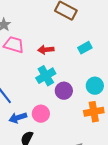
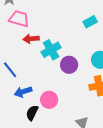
red arrow: (46, 50) -> (31, 39), moved
pink circle: (41, 114) -> (49, 100), moved

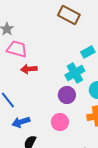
cyan cross: (51, 50) -> (75, 73), moved
pink circle: (49, 100) -> (60, 122), moved

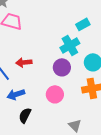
red arrow: (29, 69) -> (24, 62), moved

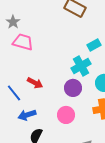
red arrow: (24, 62) -> (35, 83), turned -147

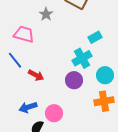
gray star: (13, 22) -> (46, 14), moved
blue line: (14, 93) -> (15, 60), moved
pink circle: (66, 115) -> (54, 113), moved

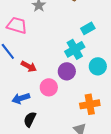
orange cross: (104, 101) -> (90, 104), moved
pink circle: (54, 113) -> (49, 87), moved

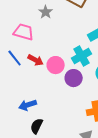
red arrow: (29, 66) -> (36, 60), moved
pink circle: (49, 87) -> (56, 65), moved

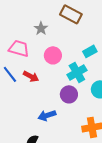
pink circle: (56, 65) -> (53, 55), moved
blue arrow: (28, 105) -> (47, 115), moved

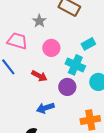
cyan cross: (77, 72) -> (75, 65), turned -36
red arrow: (31, 76) -> (39, 76), moved

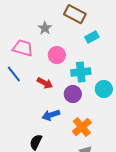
cyan rectangle: (88, 44) -> (92, 37), moved
cyan cross: (75, 65) -> (81, 72), turned -30
orange cross: (90, 120) -> (82, 127), moved, turned -30

